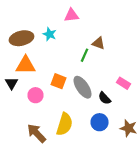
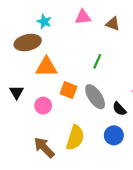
cyan star: (50, 34) -> (44, 22), moved
brown triangle: (98, 43) -> (113, 24), moved
orange triangle: (26, 65) -> (46, 67), moved

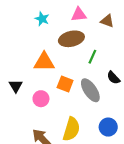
brown ellipse: (28, 43) -> (71, 39), moved
black semicircle: (119, 109) -> (113, 78), moved

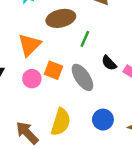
orange triangle: (44, 62) -> (29, 45), turned -45
pink circle: (41, 99) -> (32, 79), moved

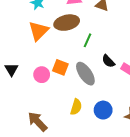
orange triangle: (29, 45) -> (39, 31), moved
yellow semicircle: (61, 122) -> (76, 107), moved, size x0.7

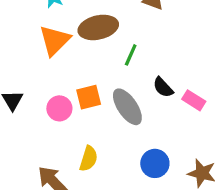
orange square: (60, 67) -> (89, 97), turned -35
yellow semicircle: (76, 107) -> (89, 159), moved

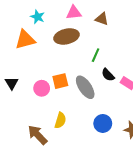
orange triangle: (55, 40) -> (25, 40), moved, turned 30
green line: (131, 55) -> (96, 55), moved

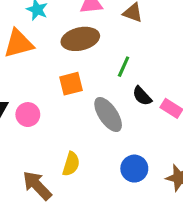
orange square: (60, 81) -> (71, 84), moved
pink circle: (42, 88) -> (28, 115), moved

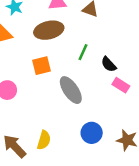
black semicircle: (142, 96) -> (109, 64), moved
yellow semicircle: (71, 164) -> (44, 140), moved

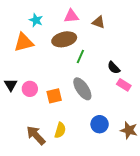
green line: (83, 52) -> (80, 57), moved
orange square: (41, 66) -> (54, 96), moved

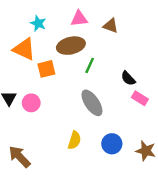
orange triangle: (24, 42) -> (24, 49), turned 40
orange square: (54, 96) -> (46, 69), moved
yellow semicircle: (60, 130) -> (74, 140), moved
brown arrow: (36, 135) -> (19, 157), moved

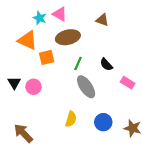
pink triangle: (79, 19) -> (60, 14), moved, turned 35
green line: (90, 65) -> (78, 64), moved
black semicircle: (128, 78) -> (106, 65), moved

